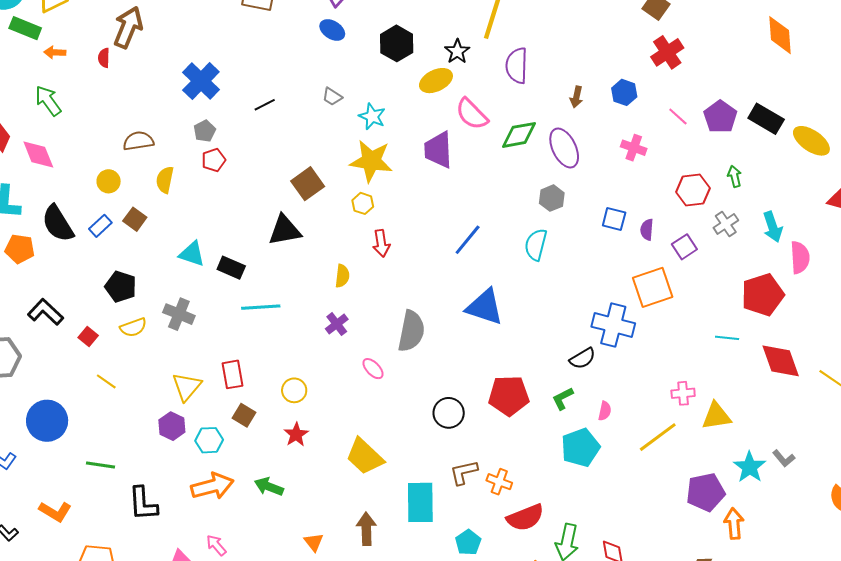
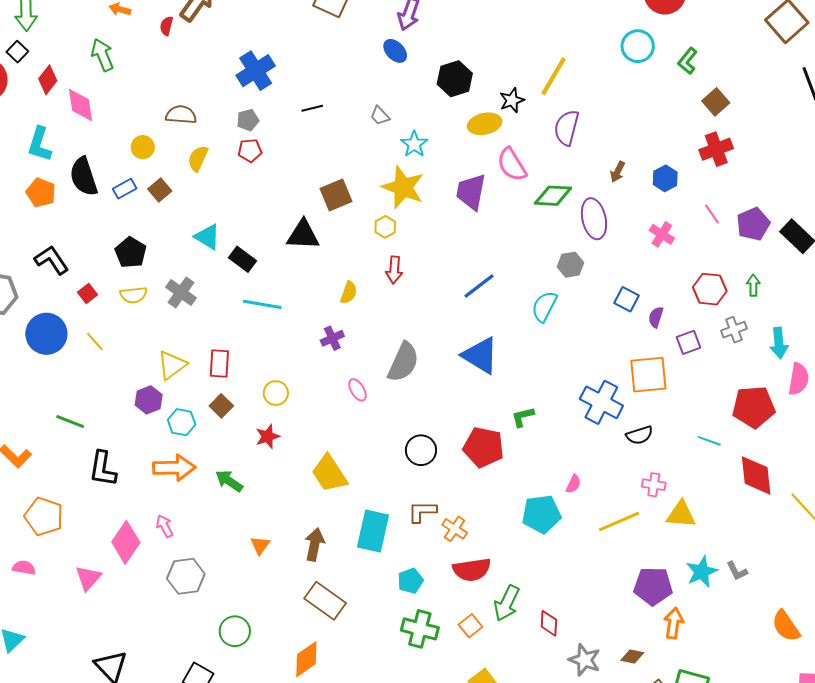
black semicircle: (583, 358) -> (639, 435), moved
green L-shape: (563, 398) -> (523, 417), moved
blue circle: (47, 421) -> (46, 334), moved

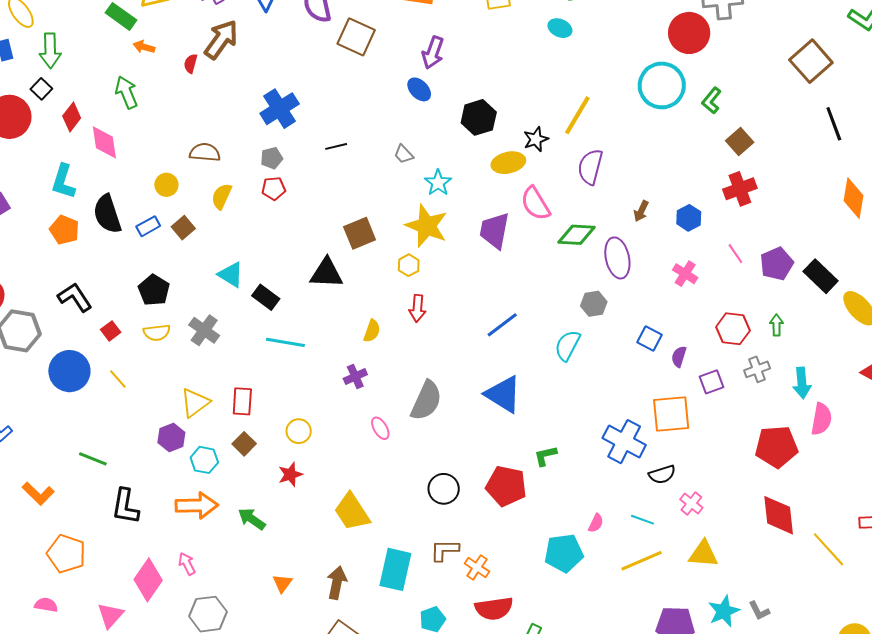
cyan circle: (638, 46) -> (662, 85), size x1.4
cyan line: (709, 441) -> (643, 520), moved
pink cross: (654, 485) -> (691, 503), moved, turned 30

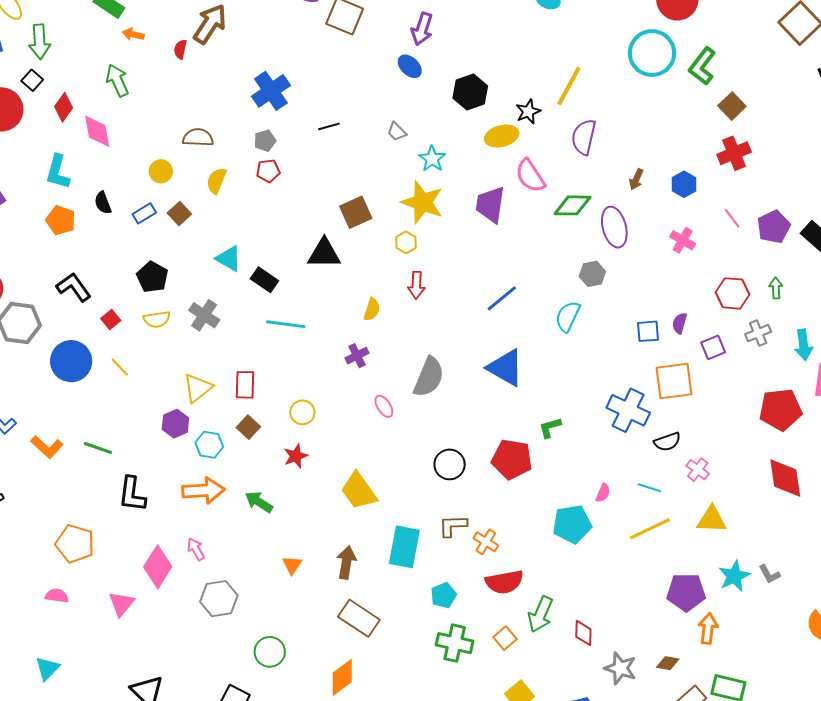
green L-shape: (712, 101) -> (702, 66), size x1.4
black semicircle: (107, 214) -> (103, 203), size x0.6
blue square: (650, 339) -> (648, 331), moved, turned -30
orange L-shape: (38, 494) -> (47, 447), moved

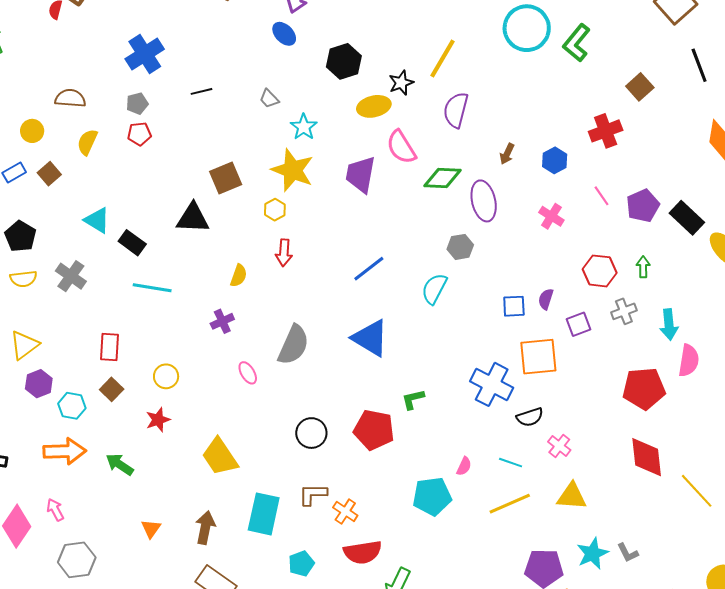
brown square: (732, 106) -> (640, 87), moved
yellow triangle: (198, 388) -> (24, 345), moved

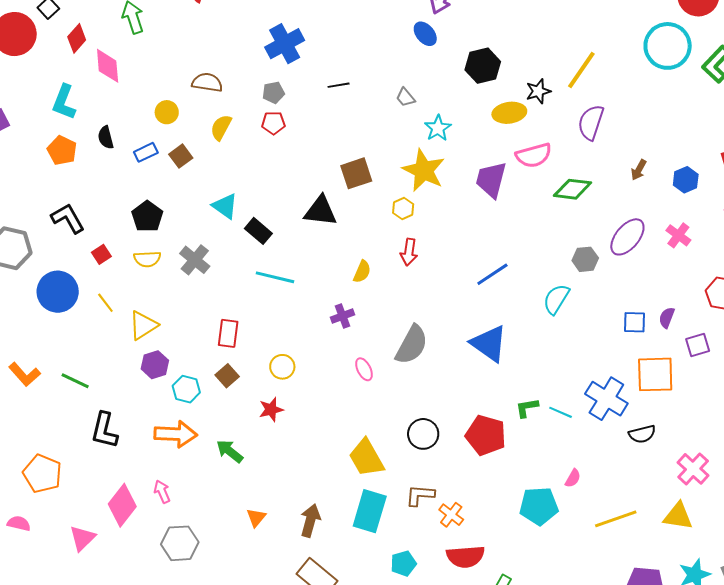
pink semicircle: (401, 147) -> (534, 155), turned -78
purple ellipse: (484, 201) -> (627, 237), moved, turned 48
pink cross: (559, 446) -> (693, 469), moved, size x1.4
yellow trapezoid: (220, 457) -> (366, 458), moved
cyan line: (511, 463) -> (561, 412), moved

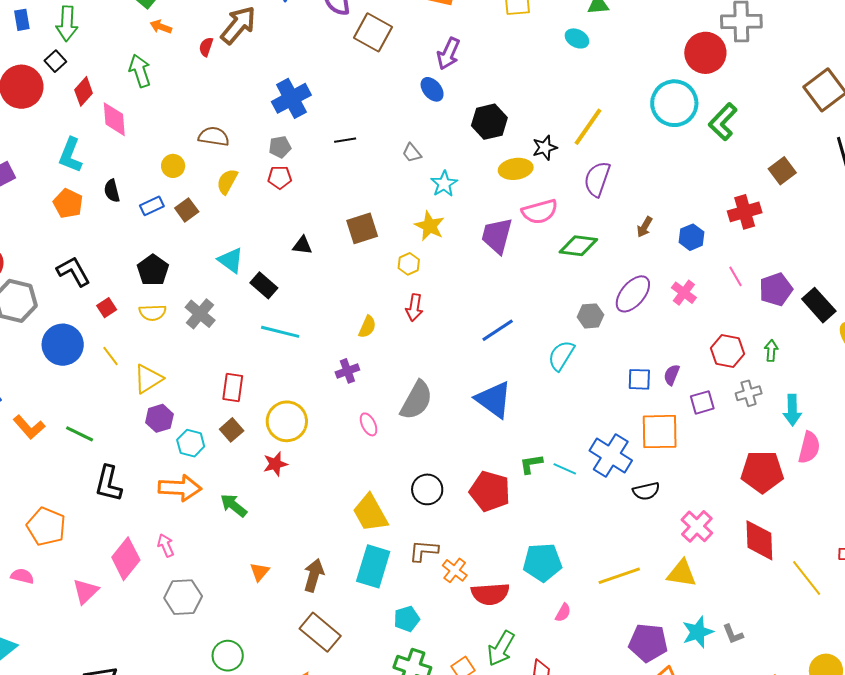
yellow star: (424, 170) -> (430, 226), size x0.7
black triangle: (321, 211) -> (302, 245), moved, size x0.6
yellow circle: (282, 367) -> (287, 421), size x1.6
pink semicircle: (573, 478) -> (563, 613), moved
red semicircle: (465, 557) -> (490, 594), moved

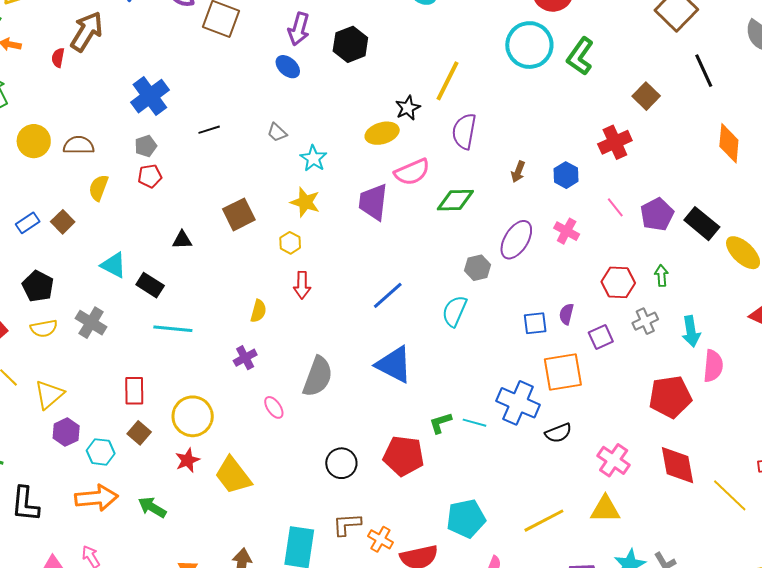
black hexagon: (489, 122) -> (350, 44), moved
yellow circle: (173, 166) -> (34, 141), moved, size x1.4
yellow trapezoid: (370, 513) -> (233, 475), moved

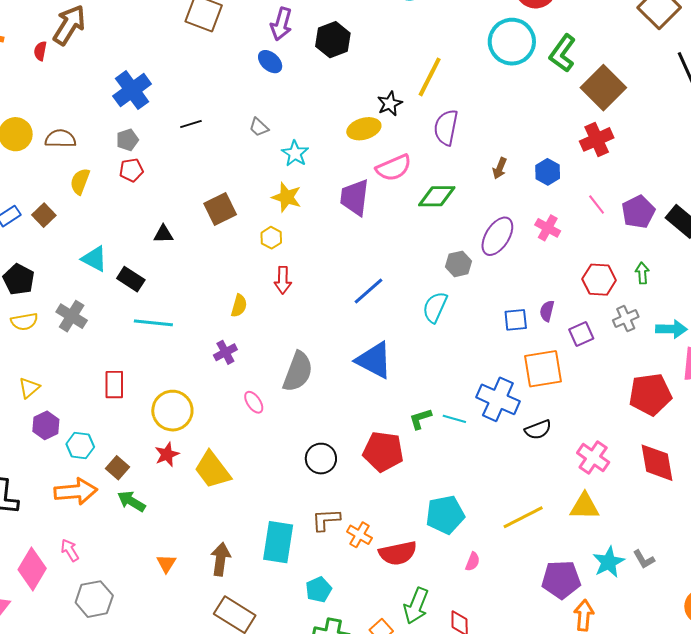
brown square: (646, 96) -> (603, 88), moved, size x1.6
cyan arrow: (691, 331) -> (671, 329), turned -80
yellow triangle: (49, 395) -> (29, 388), size x0.7
brown square: (139, 433) -> (118, 468), moved

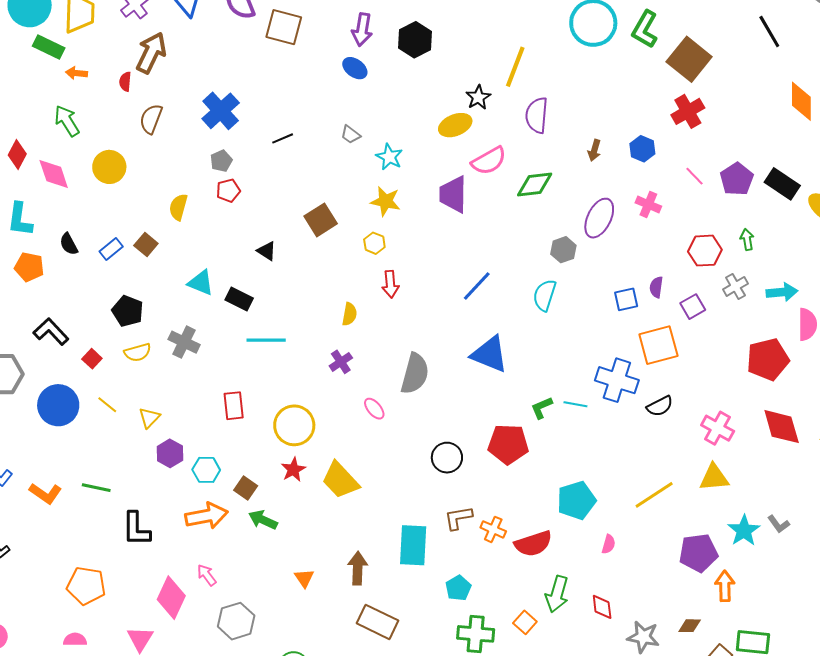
brown semicircle: (60, 139) -> (151, 119), moved, turned -64
black triangle: (163, 234) -> (267, 251), turned 40

